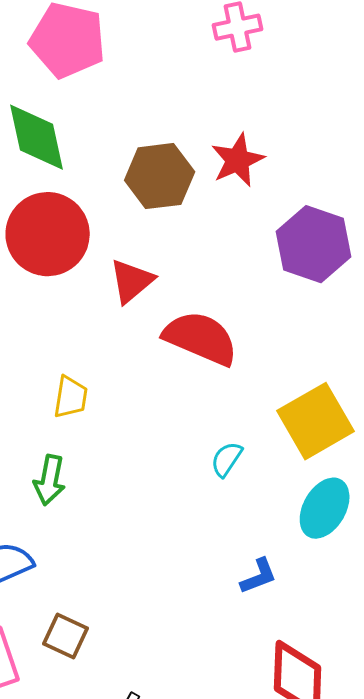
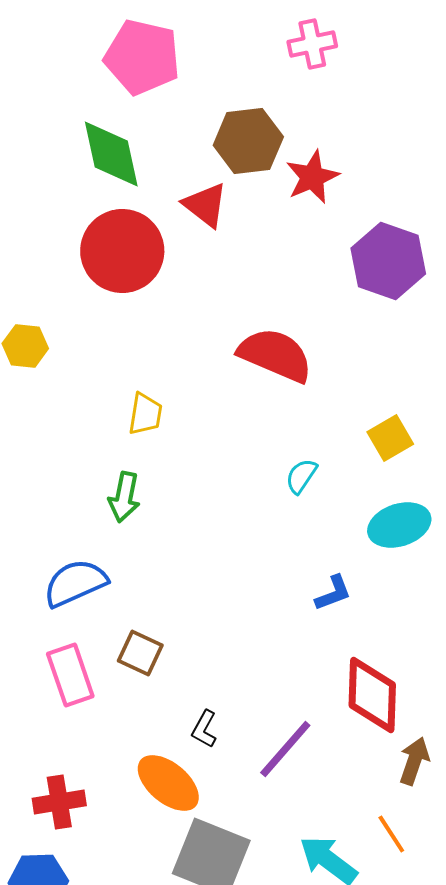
brown hexagon: (160, 176) -> (248, 141), moved
red triangle: (132, 281) -> (205, 205), moved, turned -42
yellow square: (316, 421) -> (390, 438), size x0.6
cyan ellipse: (325, 508) -> (399, 525), turned 42

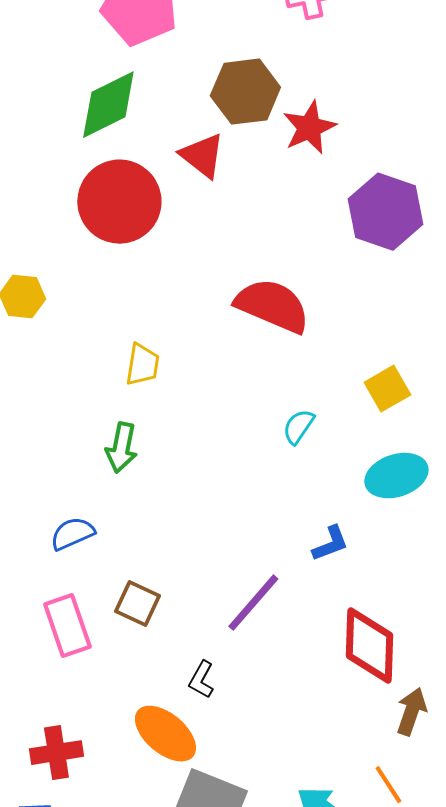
green diamond: (111, 154) -> (108, 105), turned 76
blue semicircle: (75, 583) -> (72, 534), size x0.7
purple line: (285, 749) -> (253, 603), moved

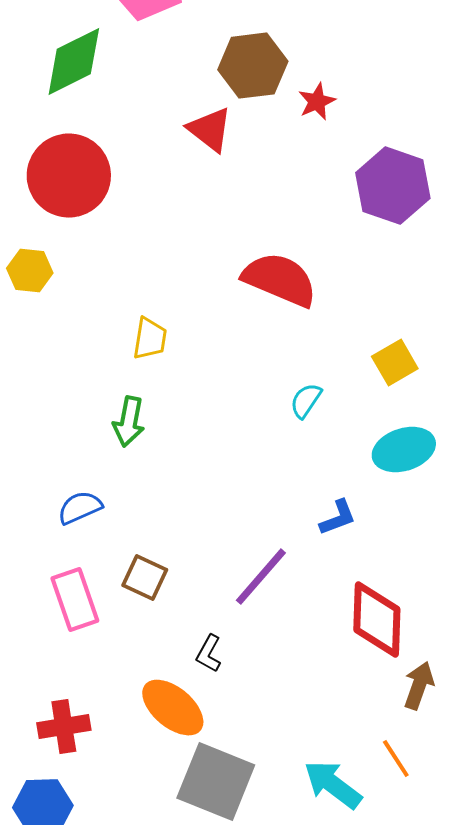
green diamond: (108, 105) -> (74, 62), moved
red star: (309, 128) -> (317, 102), size x0.7
red circle: (119, 202) -> (69, 176), moved

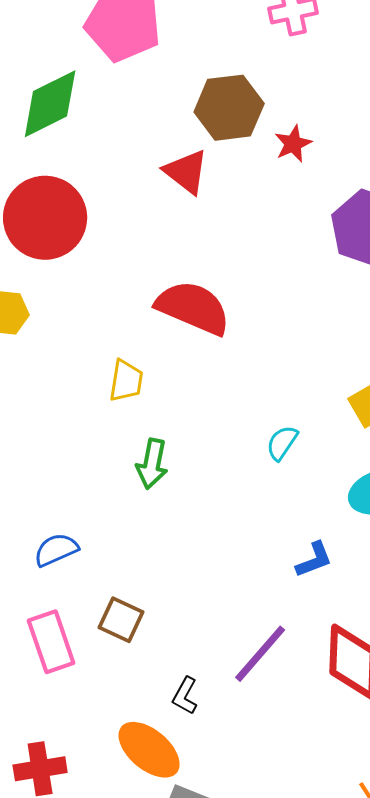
red semicircle: (280, 280) -> (193, 308), moved
green arrow: (129, 422) -> (152, 464), moved
purple line: (261, 577) -> (260, 654), moved

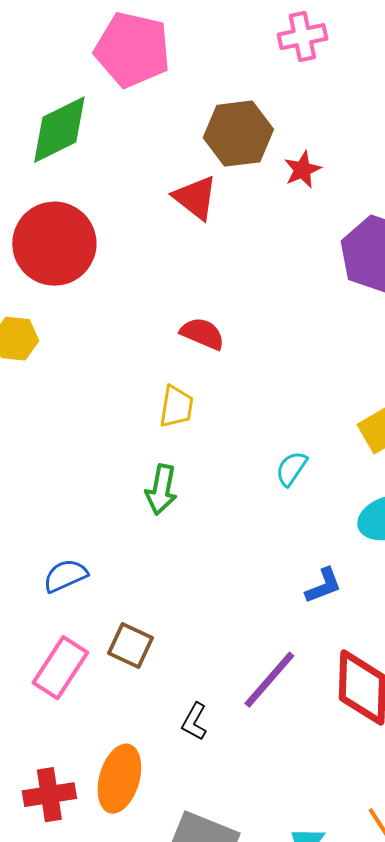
red semicircle: (193, 308) -> (202, 334), size x0.6
yellow trapezoid: (126, 381) -> (176, 407), moved
pink rectangle: (51, 642) -> (60, 668), turned 52
orange ellipse: (149, 750) -> (119, 779), moved, turned 66

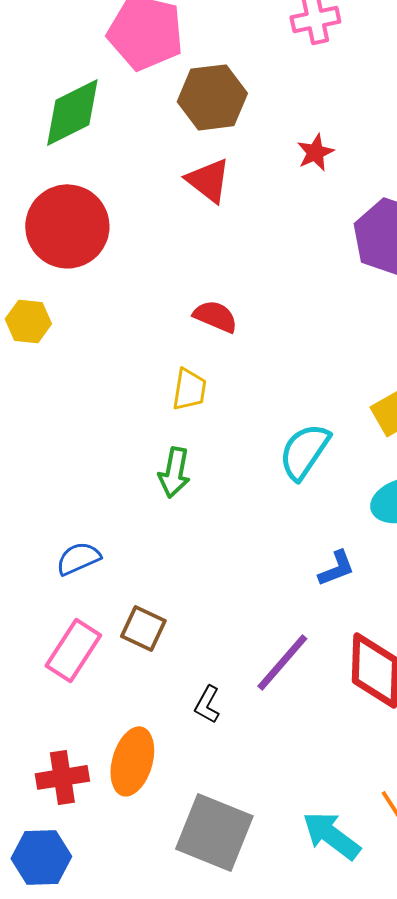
brown hexagon: (238, 134) -> (212, 97), moved
cyan semicircle: (291, 469) -> (304, 451), size x1.6

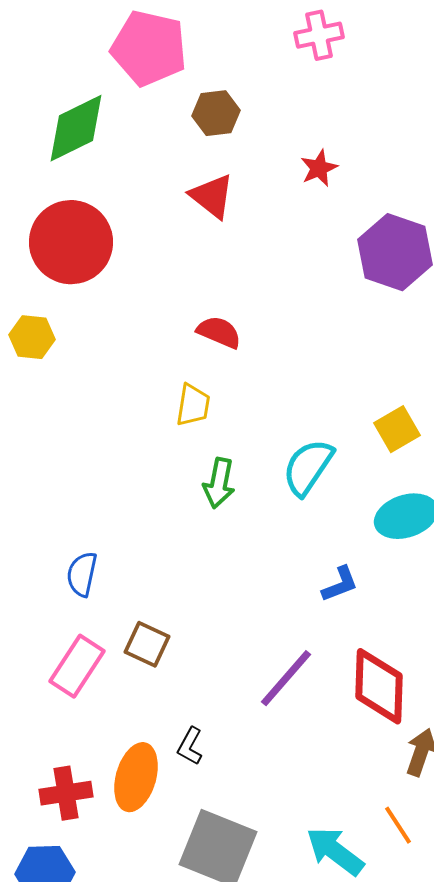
brown hexagon: (212, 97) -> (216, 113), size x0.7
green arrow: (174, 472) -> (219, 483), moved
blue semicircle: (78, 558) -> (82, 574), turned -54
black L-shape: (207, 704) -> (190, 746), moved

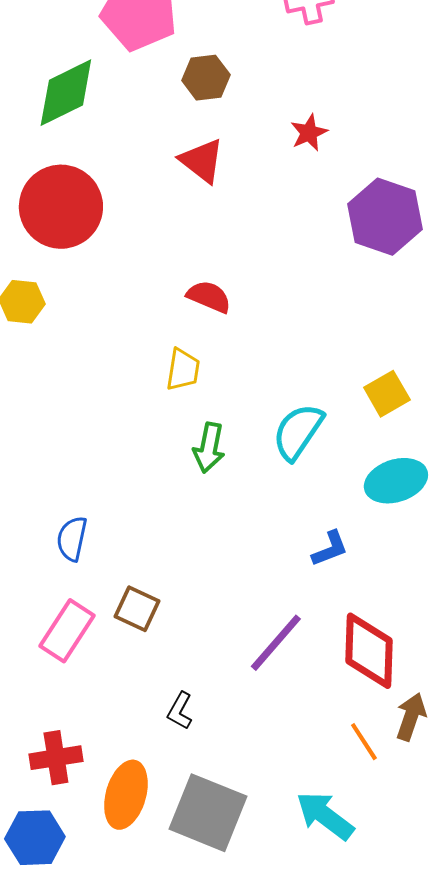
orange ellipse: (136, 777) -> (126, 795), moved
orange line: (398, 825) -> (364, 742), moved

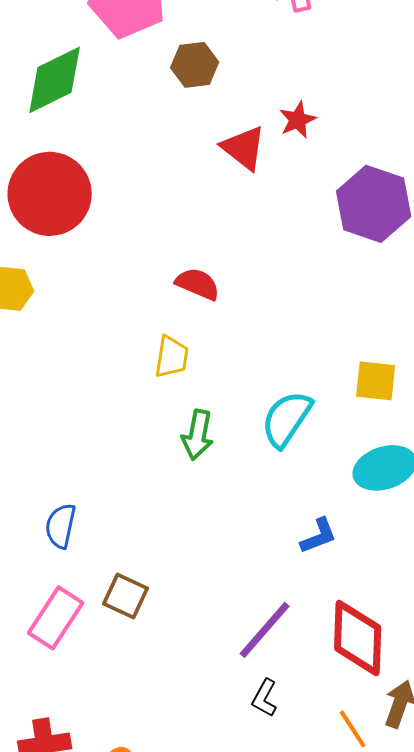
red triangle: (202, 161) -> (244, 148), moved
yellow square: (387, 394) -> (376, 381), turned 36
black L-shape: (180, 711) -> (265, 698), moved

